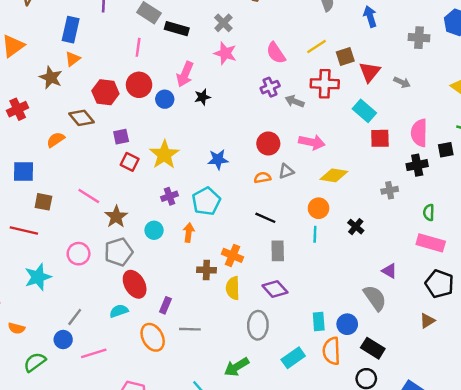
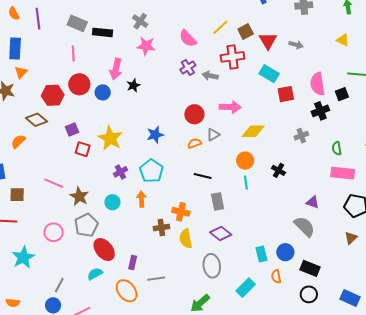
orange semicircle: (331, 351) -> (276, 277), size x0.6

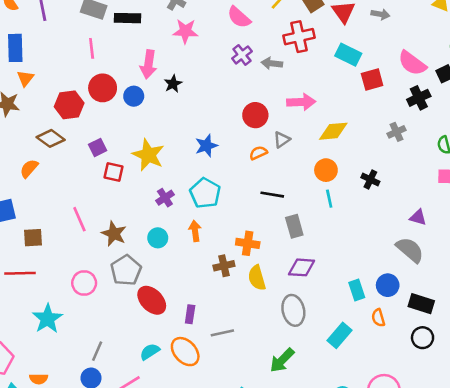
pink semicircle: (317, 84) -> (412, 63), turned -40
pink line: (54, 183) -> (79, 219), turned 48
purple diamond: (221, 233) -> (302, 267), turned -30
cyan semicircle: (95, 274) -> (150, 352), moved

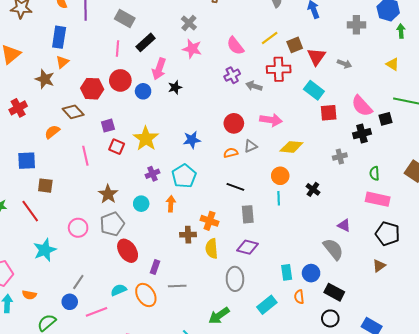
black rectangle: (127, 18) -> (146, 42), moved, turned -54
pink line: (79, 219) -> (85, 156), moved
red line: (20, 273) -> (30, 211), turned 45

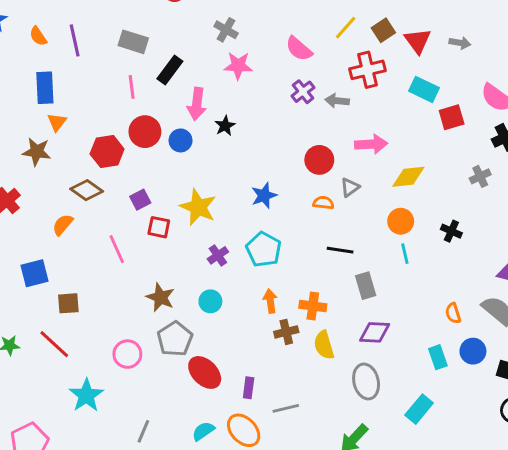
orange semicircle: (231, 153) -> (323, 203), turned 32
orange arrow: (171, 204) -> (270, 301), moved
orange semicircle: (299, 297) -> (453, 313), moved

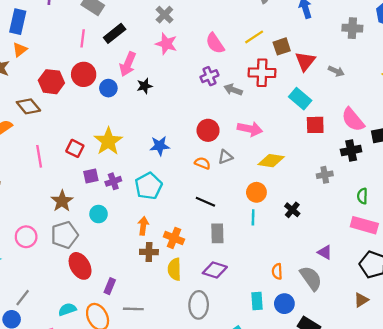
purple square: (140, 200) -> (91, 176), moved

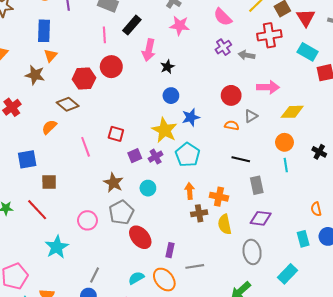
blue circle: (108, 88) -> (171, 96), moved
yellow star: (108, 141) -> (165, 130), moved

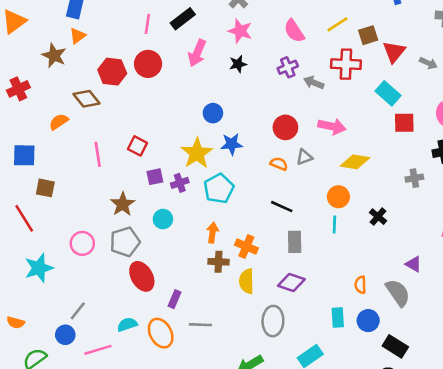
black star: (167, 67) -> (238, 64), moved

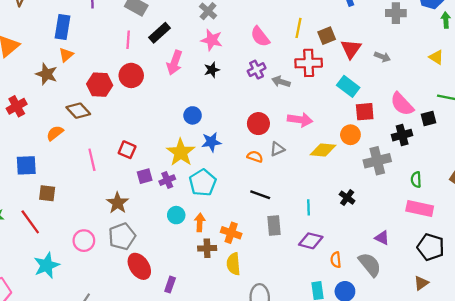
yellow line: (338, 24) -> (299, 28), turned -42
gray cross: (414, 178) -> (377, 161), size x1.6
orange circle: (338, 197) -> (350, 135), moved
cyan circle: (163, 219) -> (176, 215), moved
purple diamond: (291, 283) -> (311, 241), moved

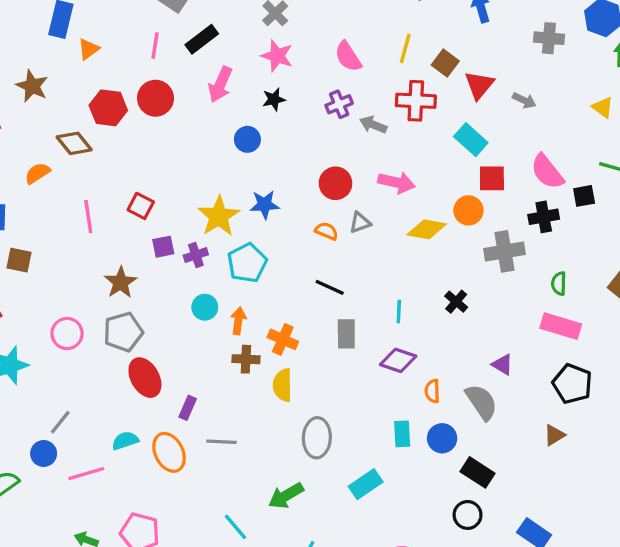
brown square: (327, 36) -> (445, 63), turned -36
orange triangle: (66, 55) -> (89, 49), moved
blue circle: (193, 115) -> (247, 139), moved

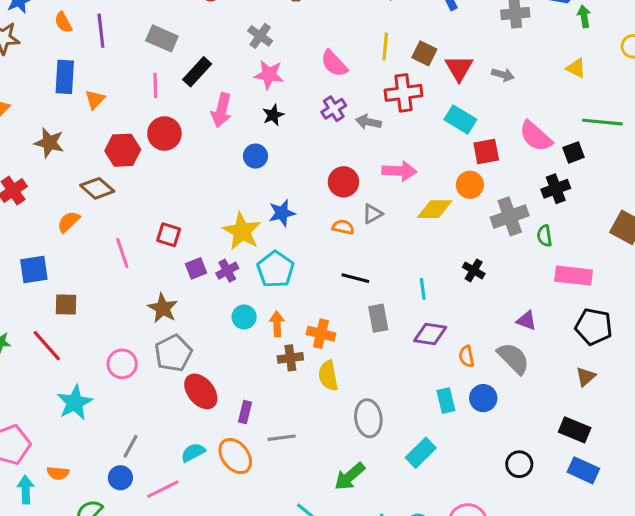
black cross: (544, 217) -> (556, 189), moved
green semicircle: (559, 283) -> (545, 236), moved
black rectangle: (477, 472) -> (575, 430), moved

